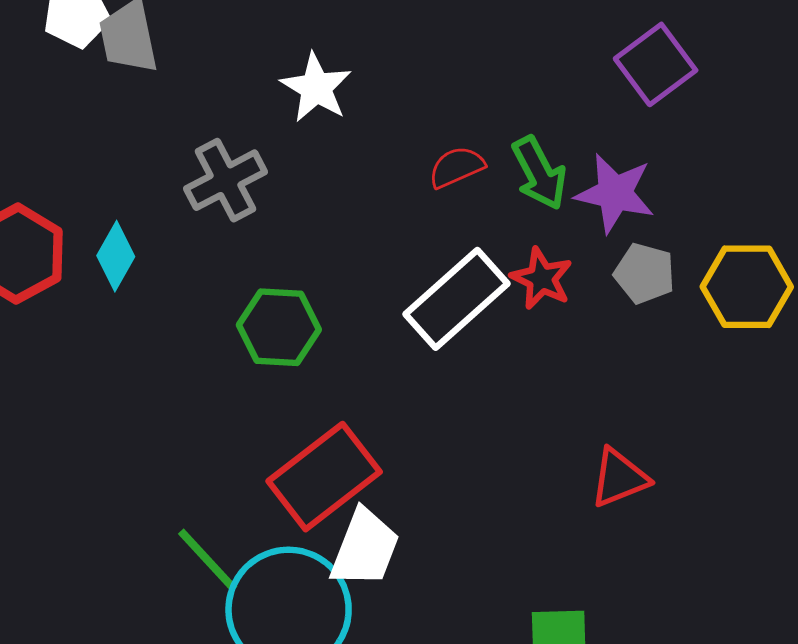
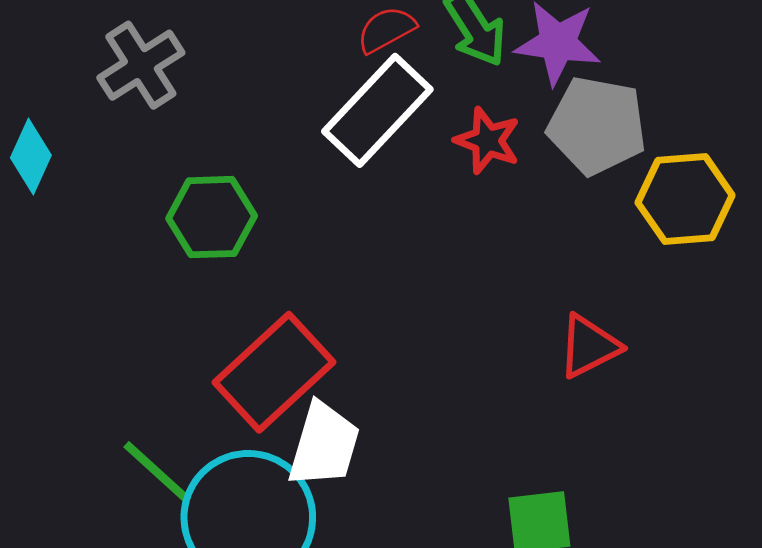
gray pentagon: (645, 273) -> (597, 126), size x1.5
yellow hexagon: (747, 287) -> (685, 199), moved
white rectangle: (456, 299) -> (377, 110), moved

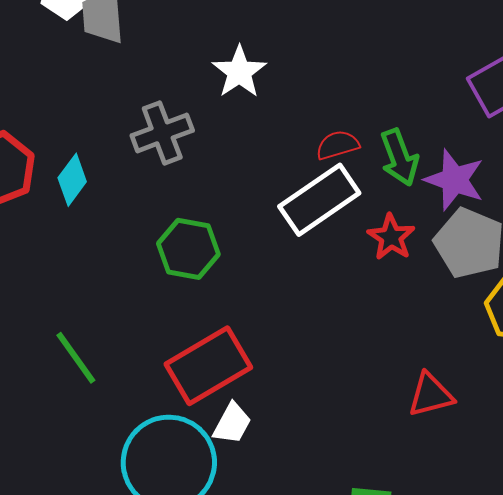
white trapezoid: (324, 445) -> (232, 423), size x0.7
green line: (157, 472) -> (76, 358), moved

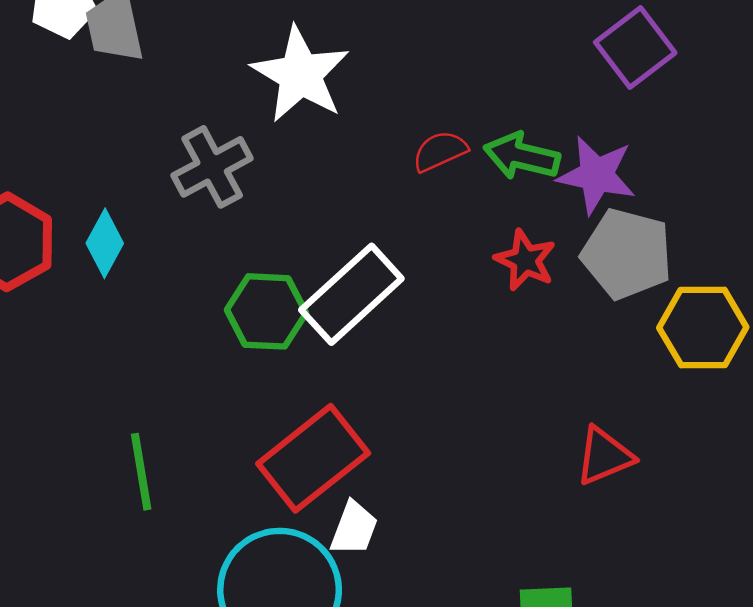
white star: (239, 72) -> (300, 75), size x1.4
green arrow: (399, 157) -> (522, 156), turned 132
white rectangle: (319, 200) -> (351, 294), moved
green line: (76, 358) -> (141, 472), turned 34

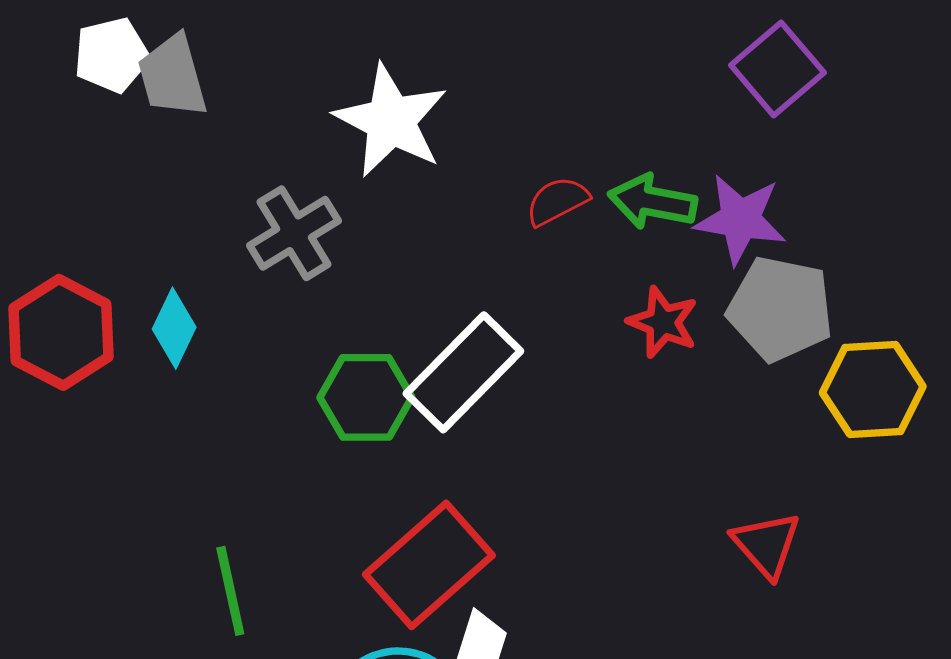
red triangle: (604, 456) -> (766, 545), turned -46

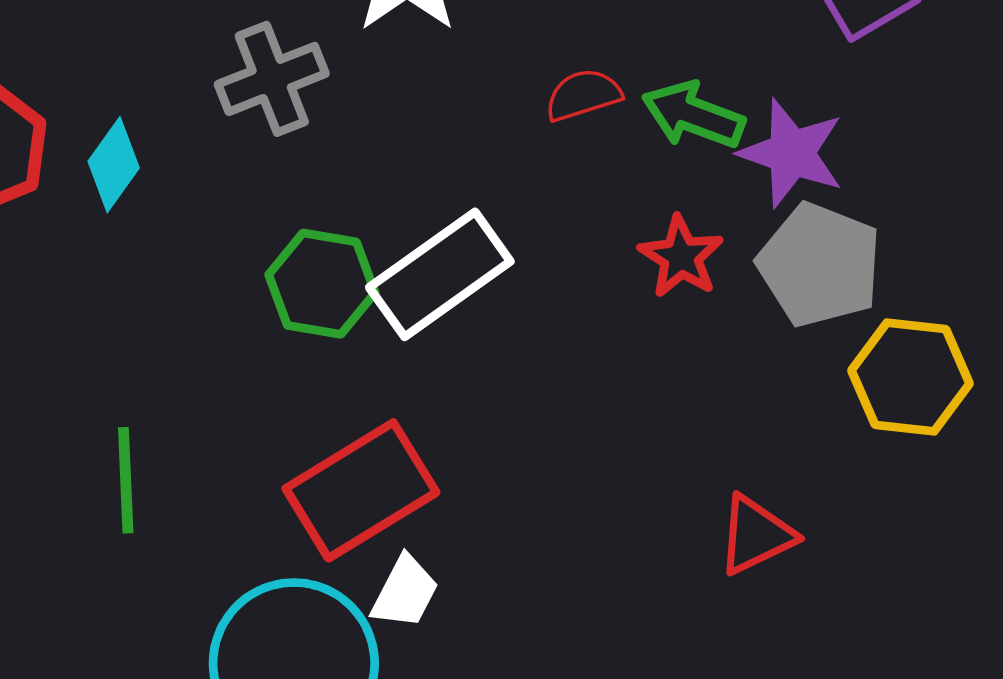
red triangle: (766, 545) -> (756, 535), turned 36

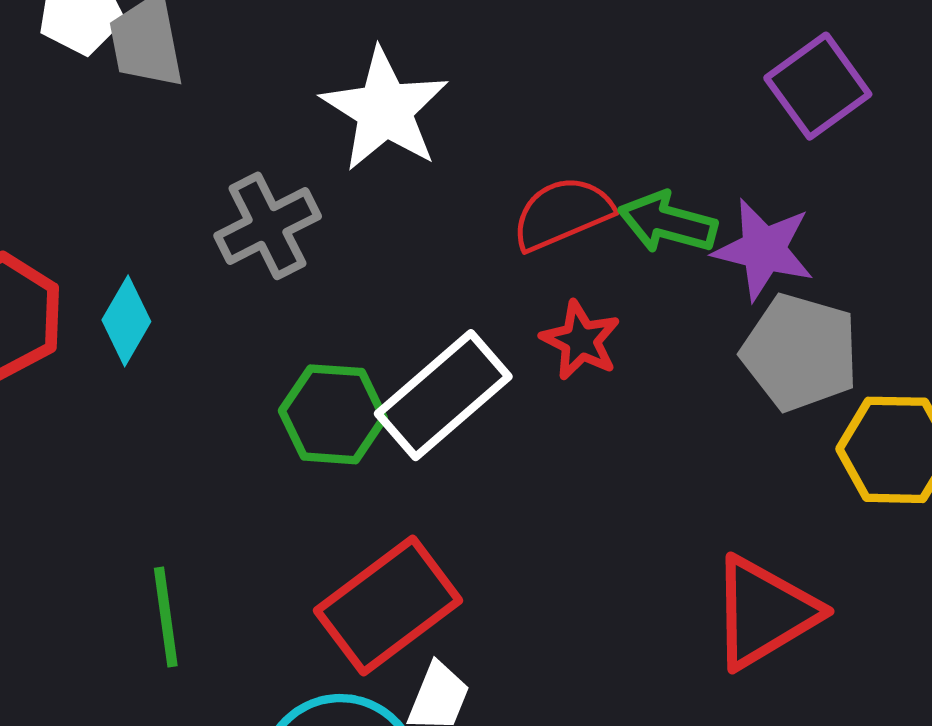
red semicircle: (583, 95) -> (562, 213), size x1.4
red star: (681, 257) -> (581, 340), moved
red triangle: (756, 535) -> (764, 612), size x1.5

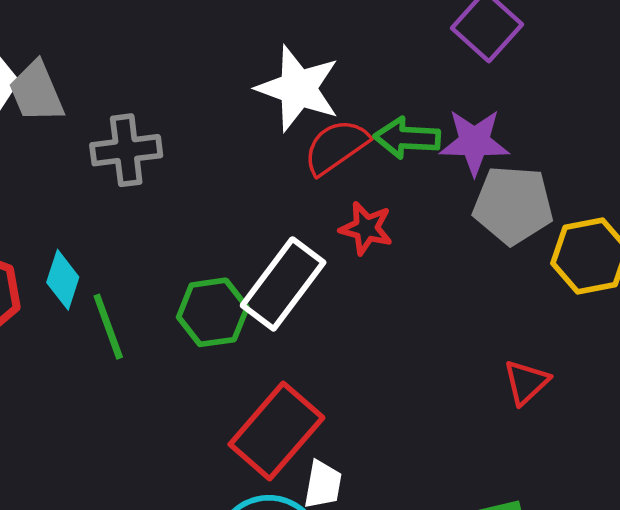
white star: (385, 110) -> (298, 88), moved
gray cross: (268, 226) -> (126, 150), moved, turned 32
red triangle: (764, 612) -> (526, 382), size x0.6
green line: (166, 617) -> (108, 327), moved

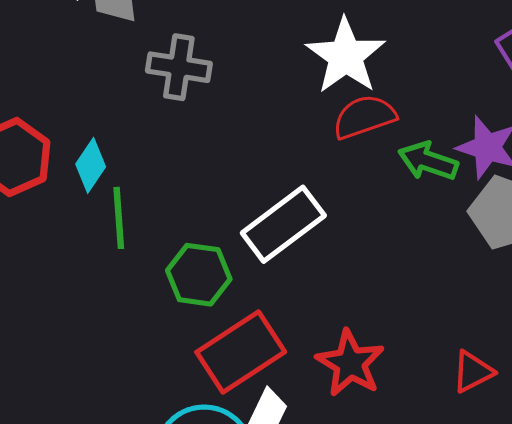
green arrow: (407, 138) -> (428, 161), moved
red star: (366, 228) -> (350, 363), moved, size x1.4
green hexagon: (213, 312) -> (199, 275), moved

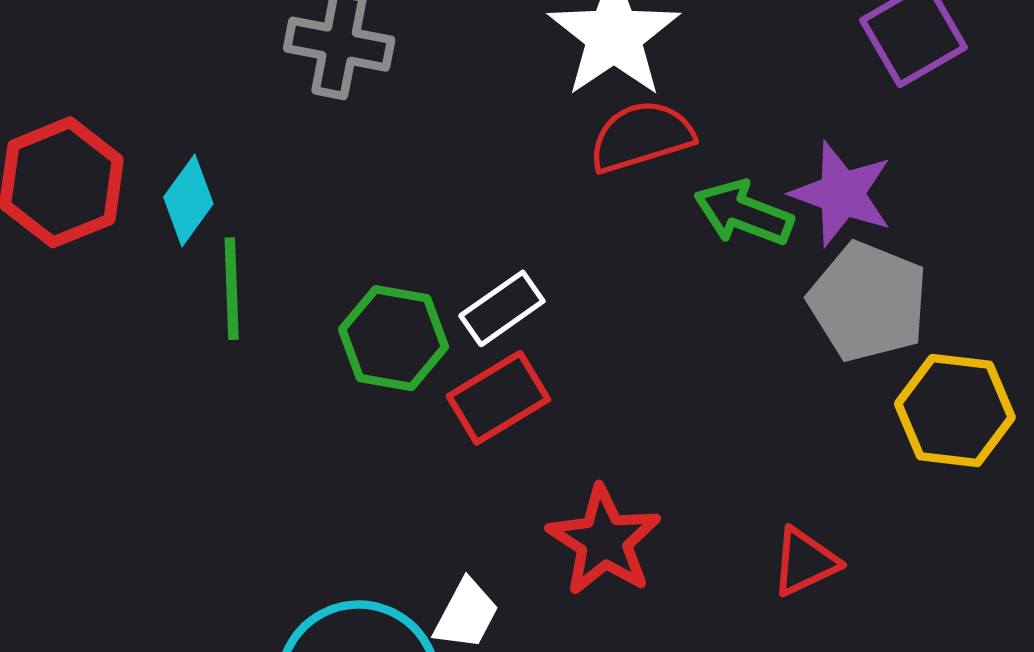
white rectangle: (283, 224) -> (502, 308), size x0.6
green hexagon: (199, 275) -> (393, 338), moved
red rectangle: (241, 352) -> (498, 398), moved, size x0.7

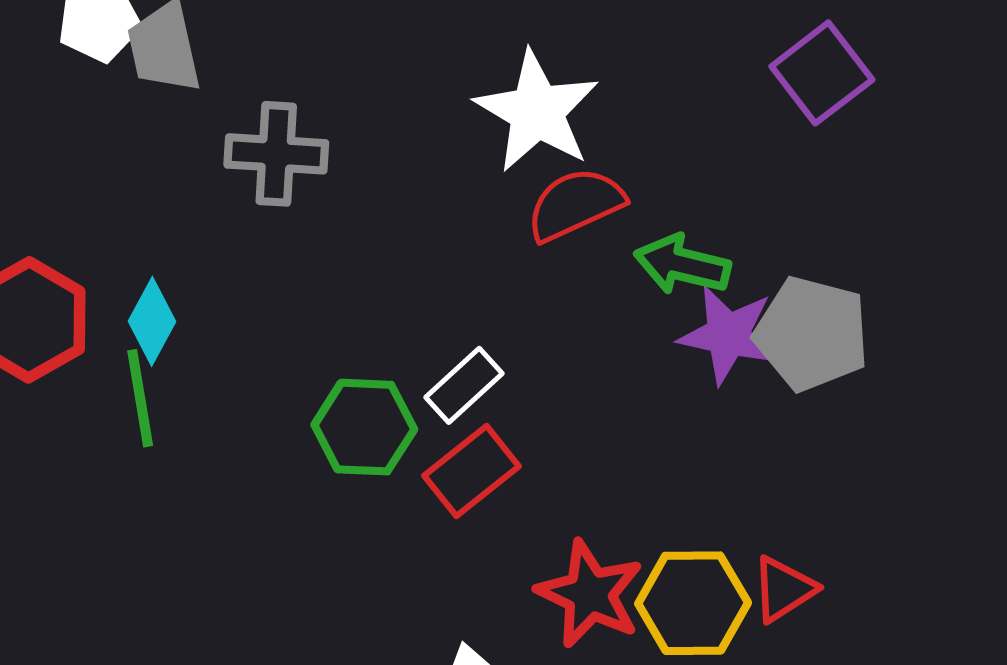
purple star: (842, 194) -> (728, 335), moved
green line: (232, 289) -> (140, 398), moved
yellow hexagon: (955, 410) -> (693, 603), moved

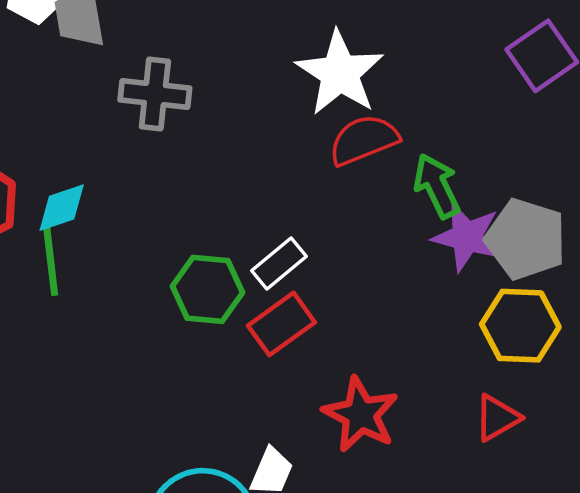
green arrow: (682, 265) -> (437, 186), turned 48
cyan diamond: (152, 321) -> (62, 208), turned 40
yellow hexagon: (693, 603) -> (520, 326), moved

